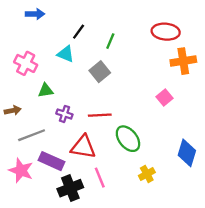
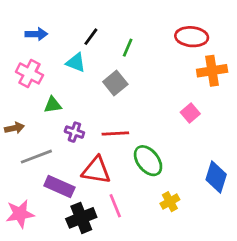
blue arrow: (35, 14) -> (36, 34), moved
pink star: (21, 170) -> (20, 214), moved, turned -30

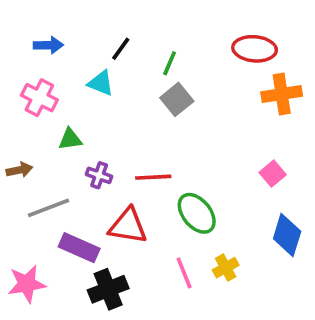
gray square: (115, 83) -> (177, 99), moved
pink square: (190, 113) -> (273, 174), moved
pink line: (115, 206) -> (184, 273), moved

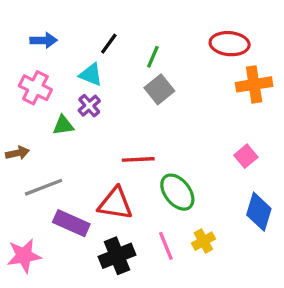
purple cross: (99, 175) -> (89, 106), moved, turned 30
black cross: (108, 289) -> (117, 256), moved

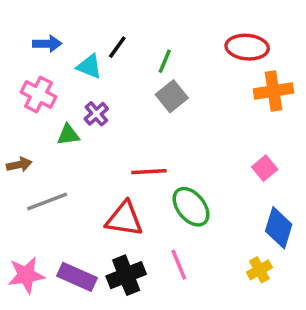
cyan triangle: (91, 75) -> (89, 66), moved
purple rectangle: (71, 223) -> (77, 277), moved
yellow cross: (203, 241) -> (259, 270), moved

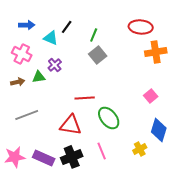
brown arrow: (19, 165) -> (18, 82), moved
yellow cross: (259, 270) -> (140, 149), moved

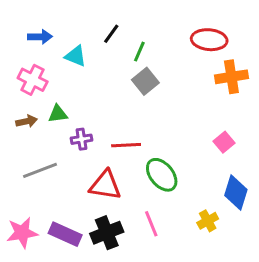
black line: (67, 27) -> (111, 34), moved
purple cross: (55, 65) -> (82, 139), moved, turned 32

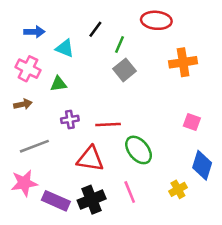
red ellipse: (209, 40) -> (156, 20), moved
orange cross: (231, 77) -> (183, 62), moved
green triangle: (58, 114) -> (58, 84), moved
pink square: (224, 142) -> (192, 122), turned -30
pink star: (22, 233) -> (24, 183), moved

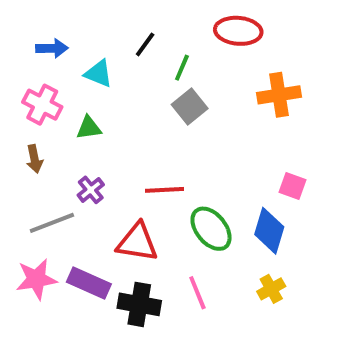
brown arrow: (23, 104) -> (34, 159), turned 90
purple cross: (70, 119) -> (91, 190), moved, turned -30
blue diamond: (202, 165) -> (269, 231), moved
black cross: (92, 200) -> (139, 304), turned 32
purple rectangle: (56, 201) -> (89, 283), moved

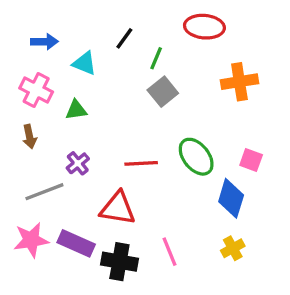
green ellipse: (211, 229) -> (196, 157), moved

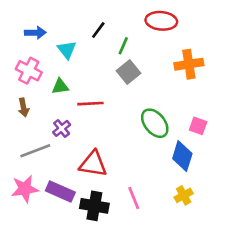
cyan triangle: (84, 63) -> (67, 50), turned 30
red line: (141, 163) -> (90, 104), moved

